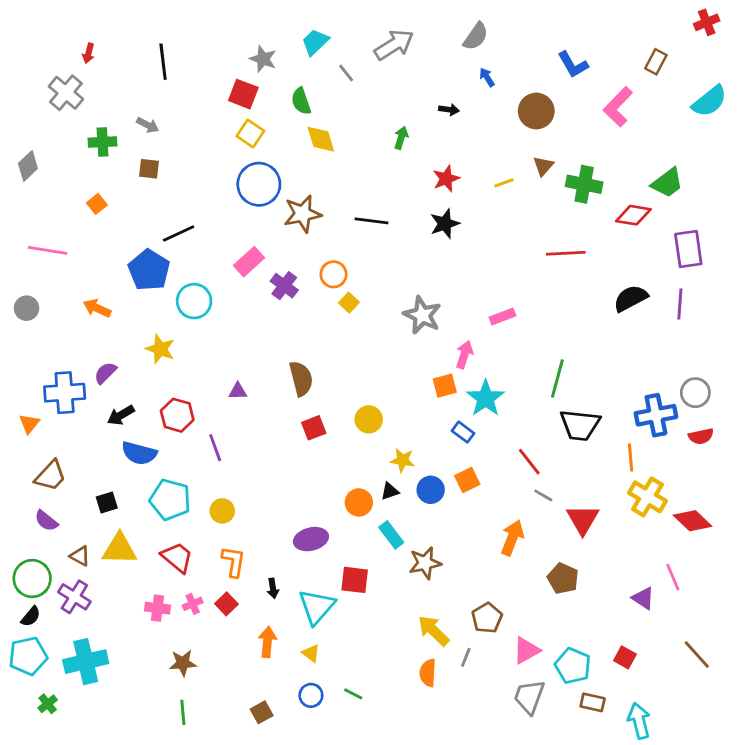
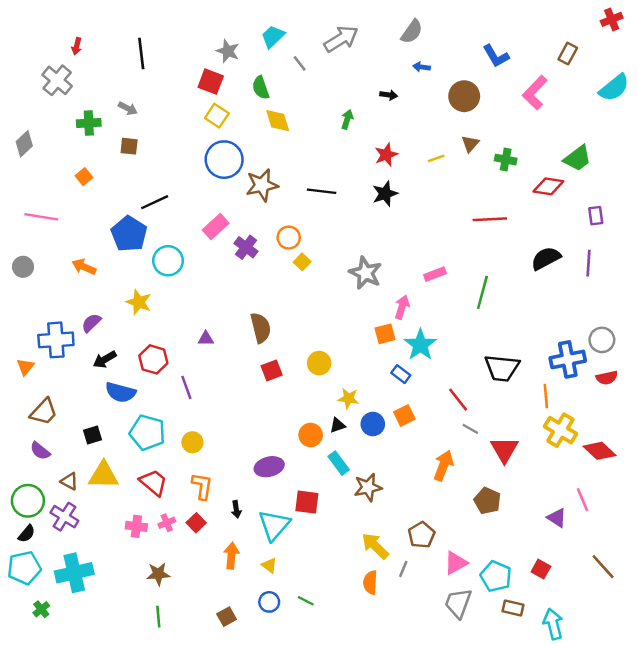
blue arrow: (487, 77) -> (422, 67), turned -49
green cross: (584, 184) -> (506, 160), size x0.7
purple rectangle: (688, 249) -> (596, 216), size x0.6
green line: (557, 379) -> (482, 292), moved

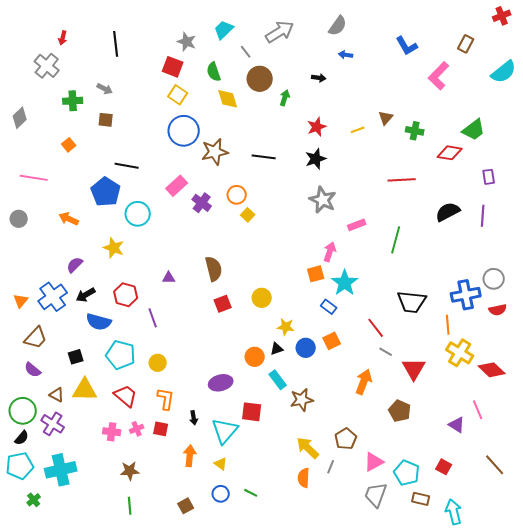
brown circle: (464, 96) -> (260, 79), moved
black line: (155, 202) -> (127, 166), turned 35
gray star: (365, 273) -> (323, 200), moved
blue cross: (56, 340) -> (53, 297), moved, turned -32
red square: (196, 523) -> (161, 429), turned -35

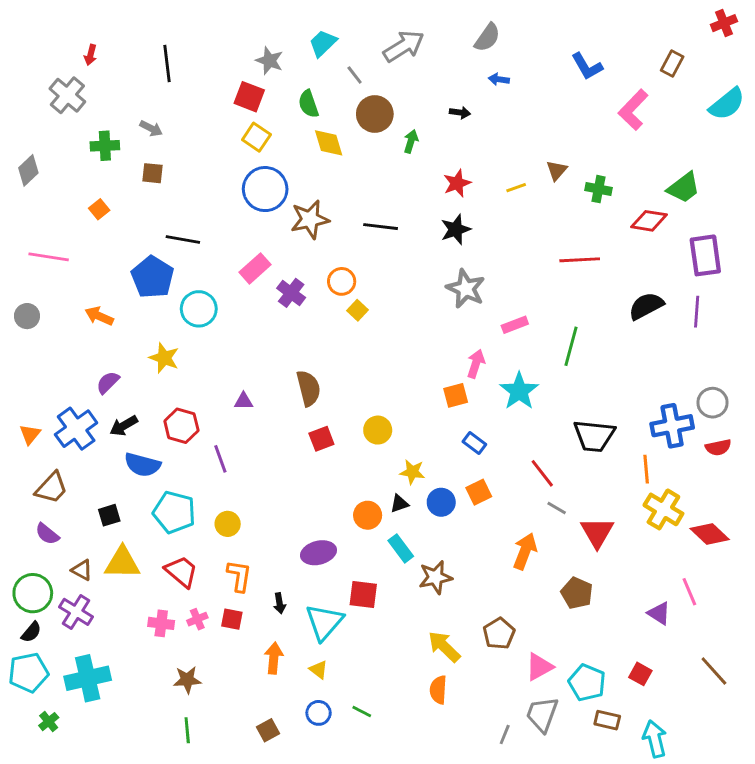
purple rectangle: (489, 177) -> (705, 255), size x1.8
cyan star: (345, 283) -> (519, 391), moved
gray line: (331, 467) -> (505, 735), moved

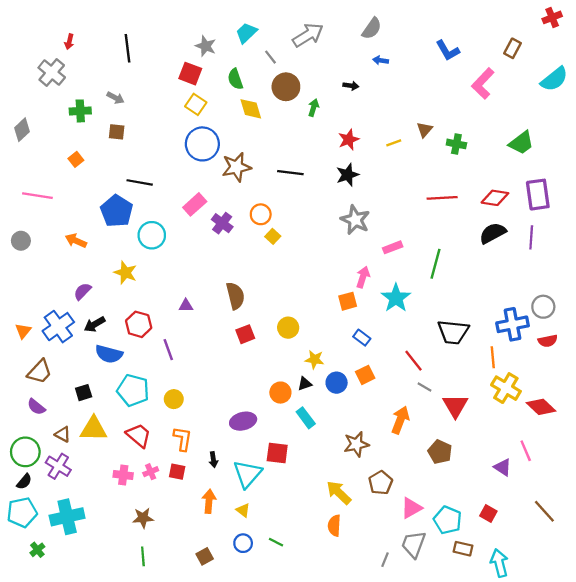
red diamond: (649, 221) -> (495, 198), moved
brown star: (435, 577) -> (356, 444), moved

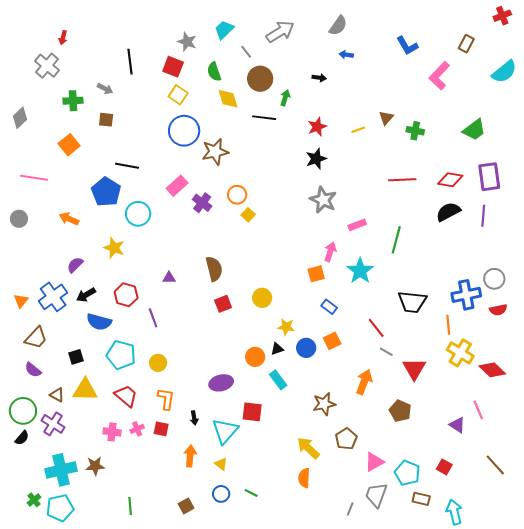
black line: (128, 48) -> (130, 62), moved
orange square: (76, 159) -> (69, 145), size x1.5
black line: (290, 173) -> (264, 118), moved
cyan pentagon: (22, 512) -> (60, 508), moved
brown star: (143, 518) -> (95, 466), moved

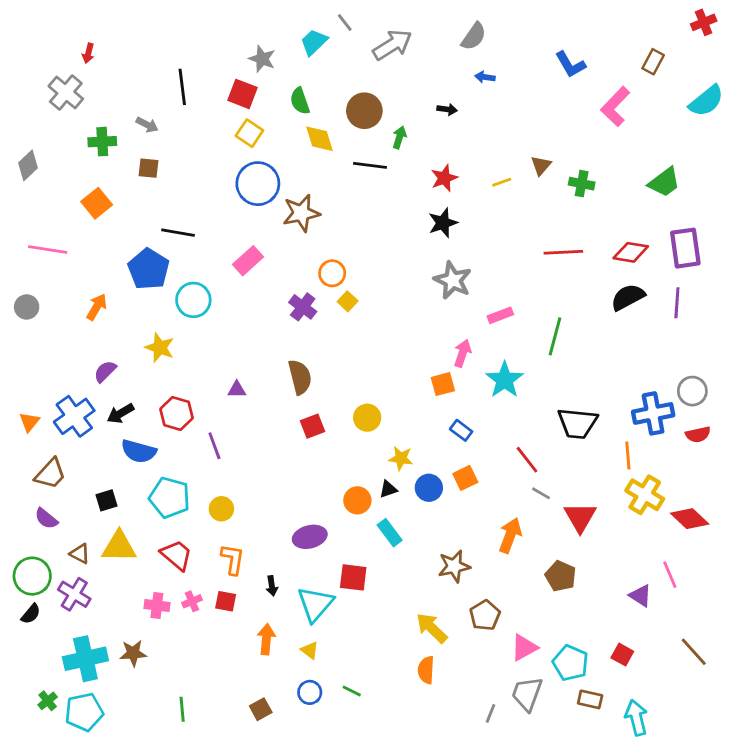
gray line: (246, 52) -> (345, 22), moved
purple cross: (202, 203) -> (303, 307), moved
orange arrow: (69, 219) -> (97, 307), turned 96

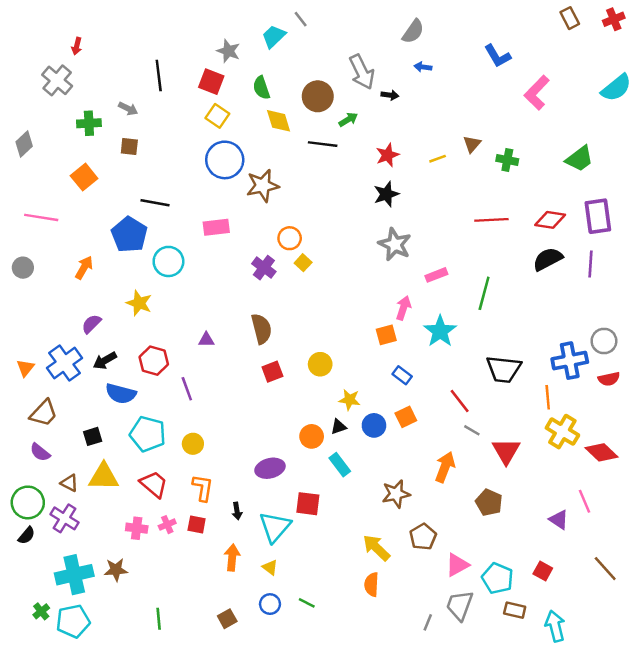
gray arrow: (392, 45) -> (362, 72), moved, turned 96
brown rectangle: (653, 62) -> (570, 18), moved, turned -55
green arrow: (399, 137) -> (348, 120), turned 42
pink rectangle: (248, 261) -> (216, 227), turned 35

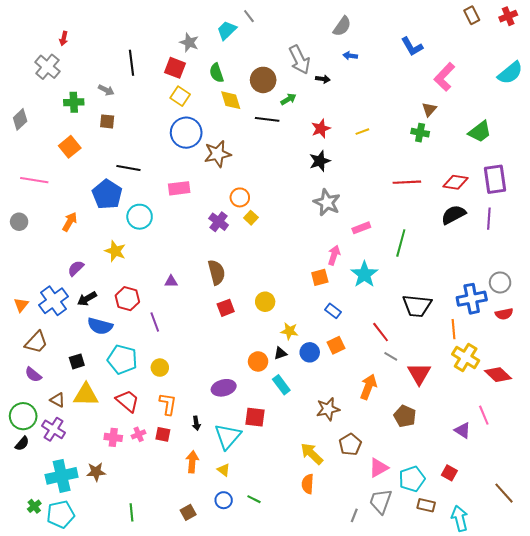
brown triangle: (472, 144) -> (429, 109), moved
brown line: (605, 569) -> (504, 493), moved
cyan pentagon: (498, 578) -> (412, 479), turned 30

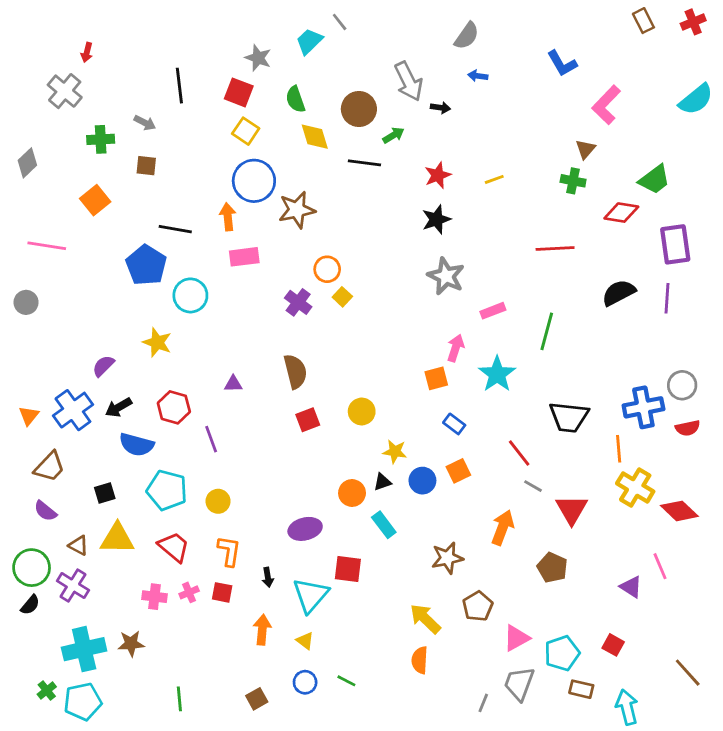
red diamond: (456, 182) -> (621, 213), moved
orange arrow: (70, 222) -> (228, 217), moved, turned -36

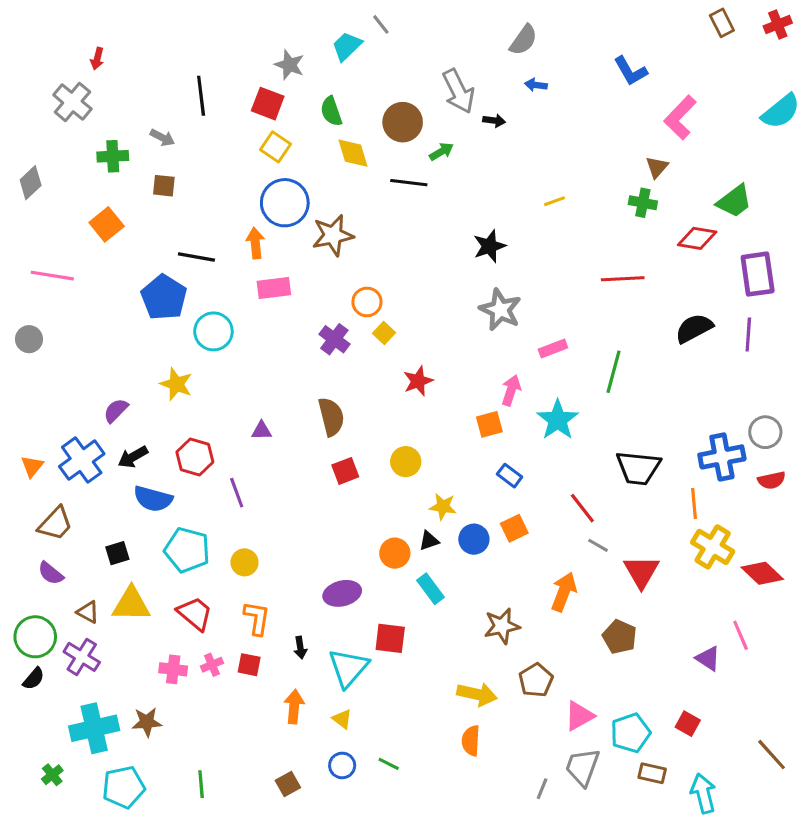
red star: (438, 175) -> (418, 381), moved
yellow arrow: (425, 619) -> (477, 694), turned 148
cyan pentagon: (83, 702) -> (124, 787), moved

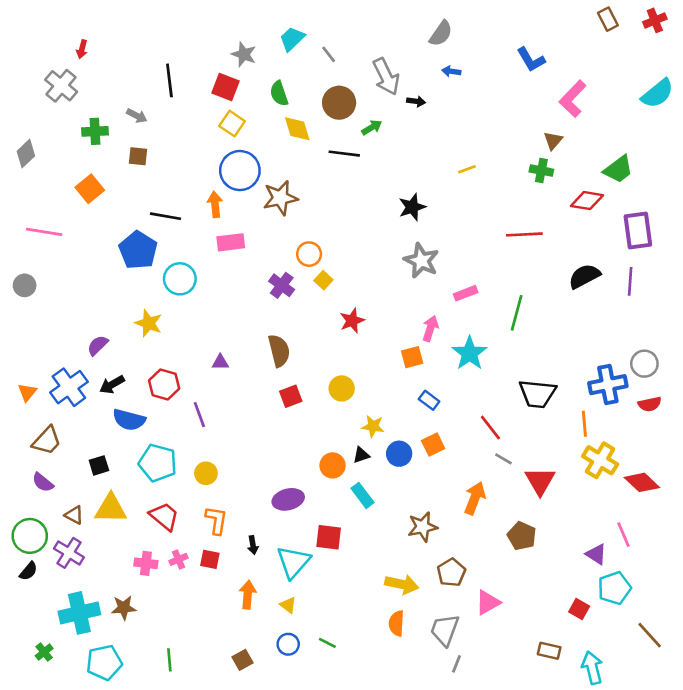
gray line: (381, 24) -> (329, 54), moved
cyan pentagon: (630, 733) -> (614, 588), moved
gray trapezoid: (582, 767) -> (445, 630), moved

